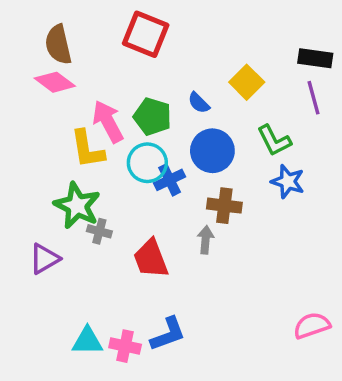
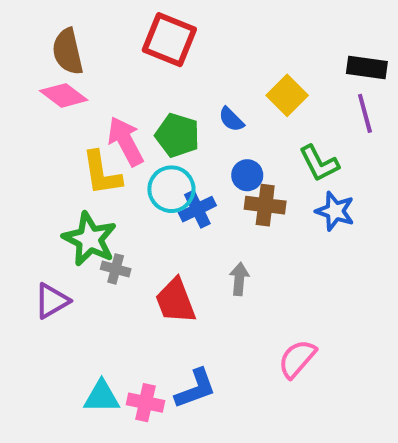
blue circle: (212, 151) -> (247, 175), size x0.6
brown cross: (224, 206) -> (265, 205), moved
pink semicircle: (312, 325) -> (297, 359), moved, turned -30

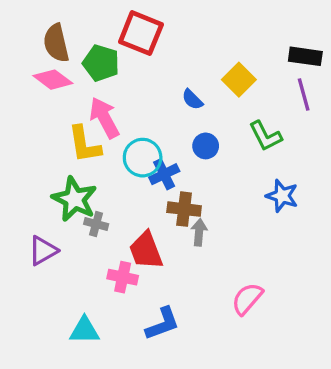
green pentagon: (177, 135) -> (101, 63), moved
brown cross: (265, 205) -> (184, 209), moved
blue star: (335, 211) -> (282, 196), moved
pink cross: (145, 403) -> (123, 277), moved

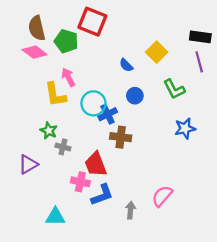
pink arrow: (104, 118) -> (68, 77), size x0.7
blue star: (282, 196) -> (185, 128), turned -30
green star: (74, 199) -> (49, 131), size x0.6
gray arrow: (199, 232) -> (130, 210), moved
blue L-shape: (162, 324) -> (102, 195), moved

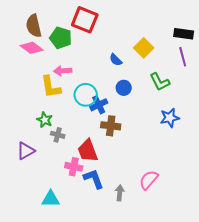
pink arrow: (68, 77) -> (63, 71), turned -66
blue L-shape: (102, 195) -> (94, 179), turned -90

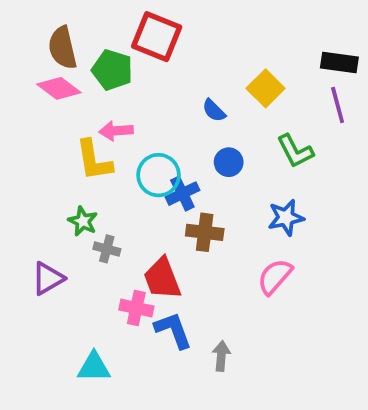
blue star: (170, 118) -> (286, 218), moved
pink semicircle: (149, 180) -> (275, 277), moved

